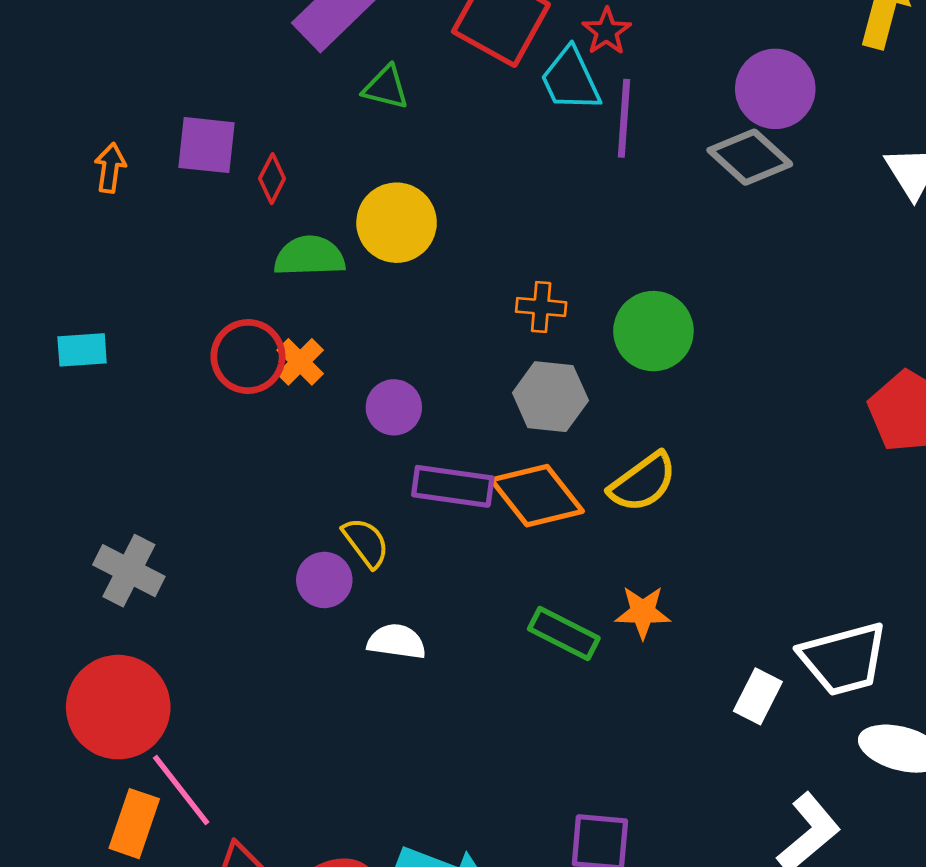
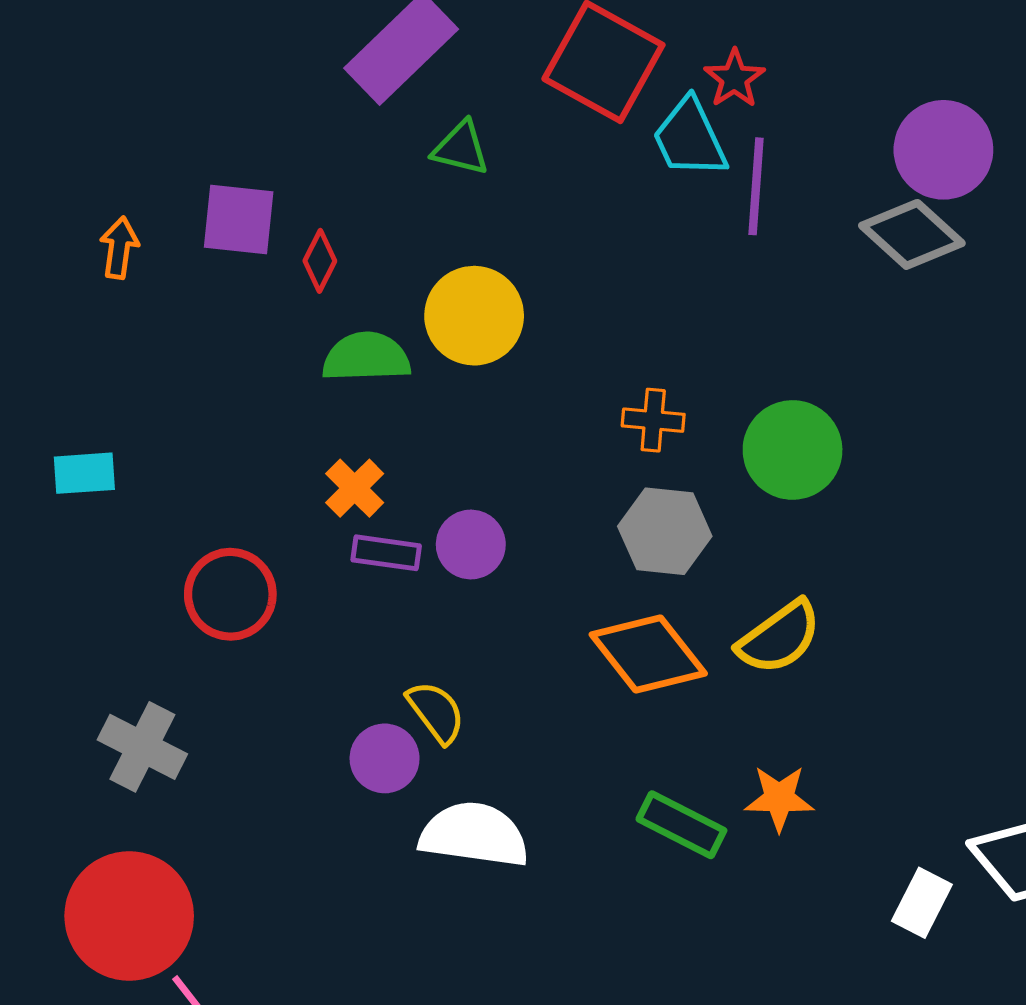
red circle: (248, 356) -> (230, 594), moved
purple rectangle: (453, 486) -> (386, 553), moved, size x0.7
white semicircle: (397, 642) -> (474, 835), size x1.5

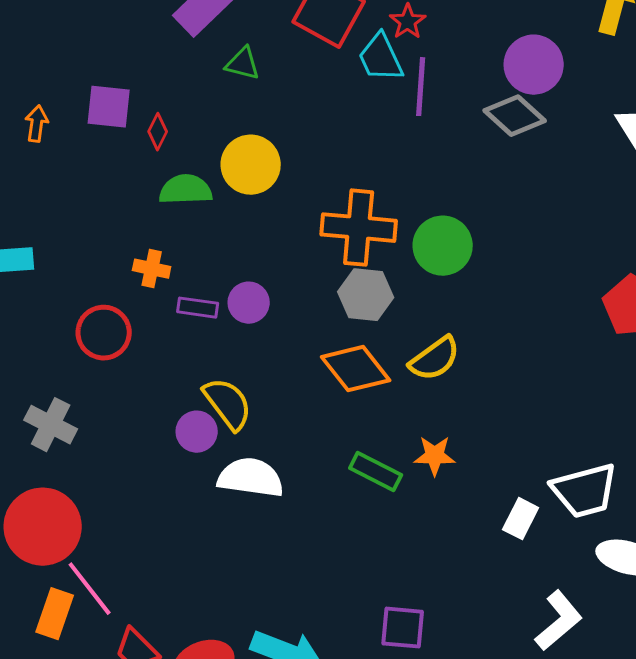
orange cross: (653, 420) -> (359, 228), size x2.0
orange cross: (355, 488) -> (152, 269), moved, turned -33
yellow semicircle: (436, 712) -> (228, 404), size x1.4

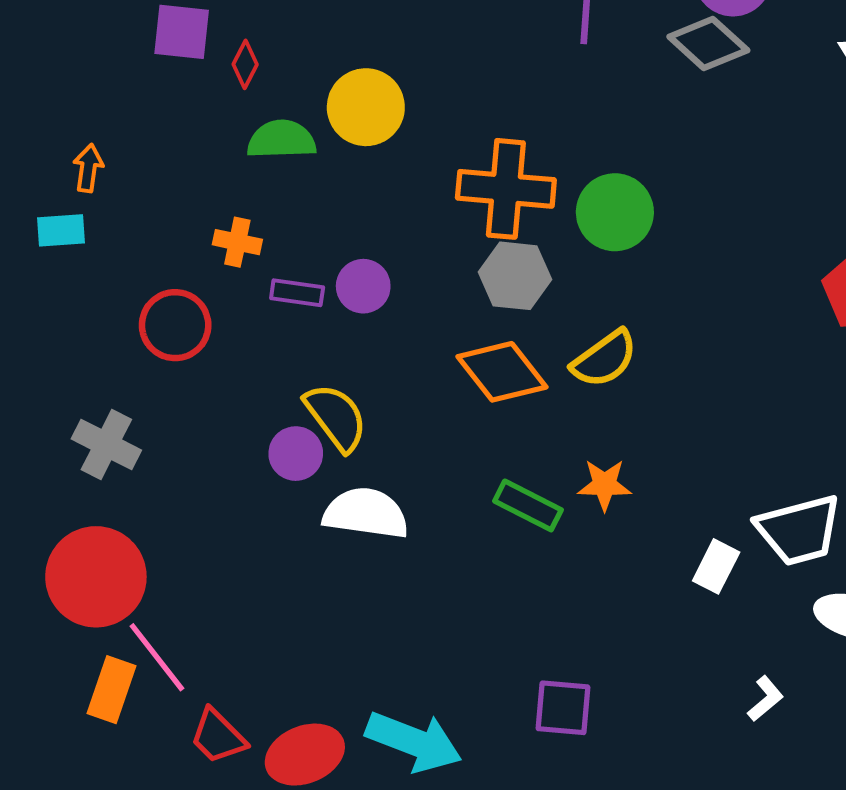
orange arrow: (37, 124) -> (88, 168), moved
white L-shape: (559, 621) -> (765, 699), size x0.6

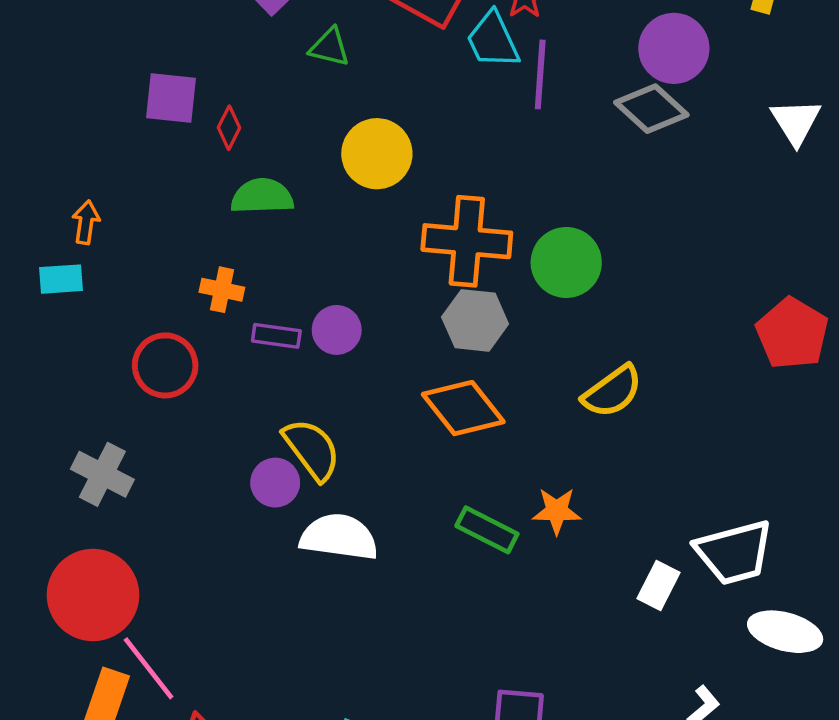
yellow circle: (366, 107) -> (377, 154), moved
yellow semicircle: (605, 359) -> (612, 391), moved

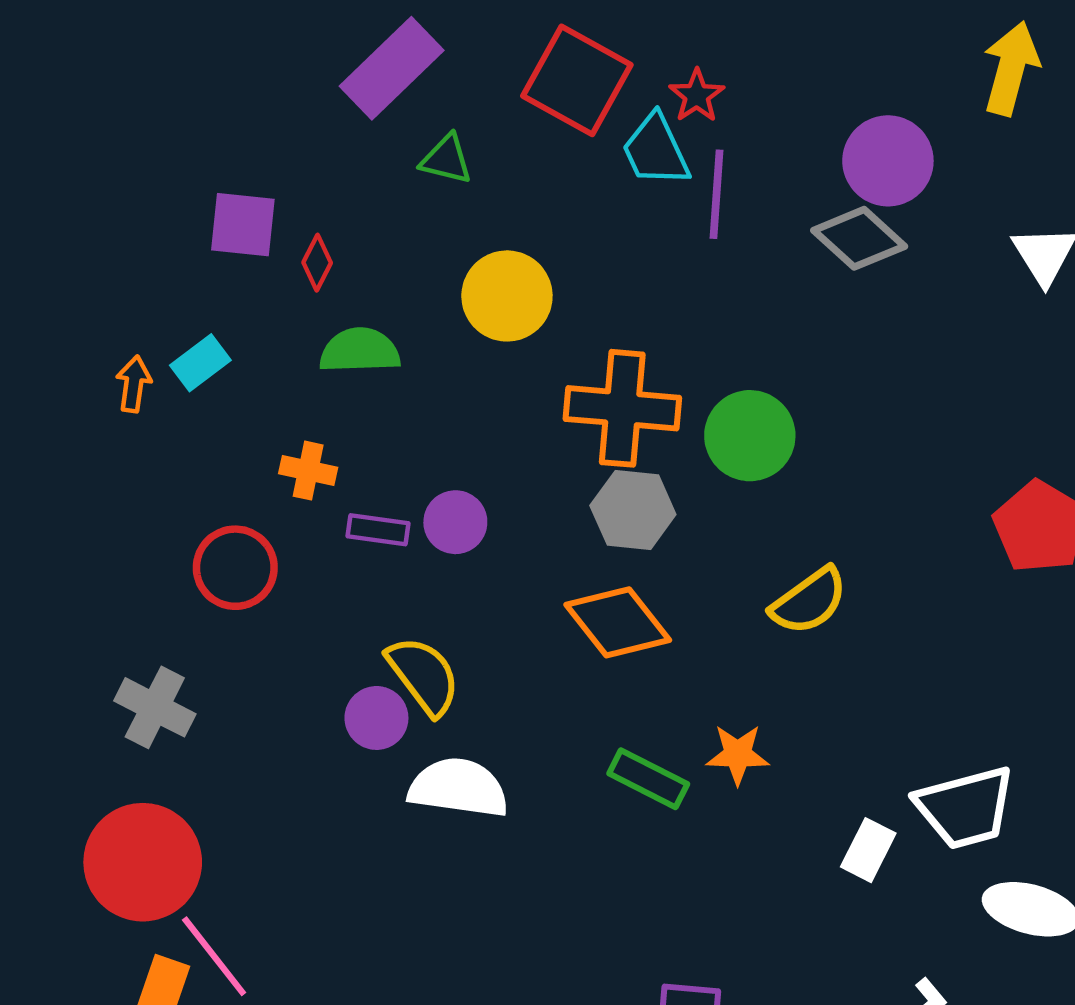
cyan rectangle: (61, 279) -> (200, 363), moved, turned -33

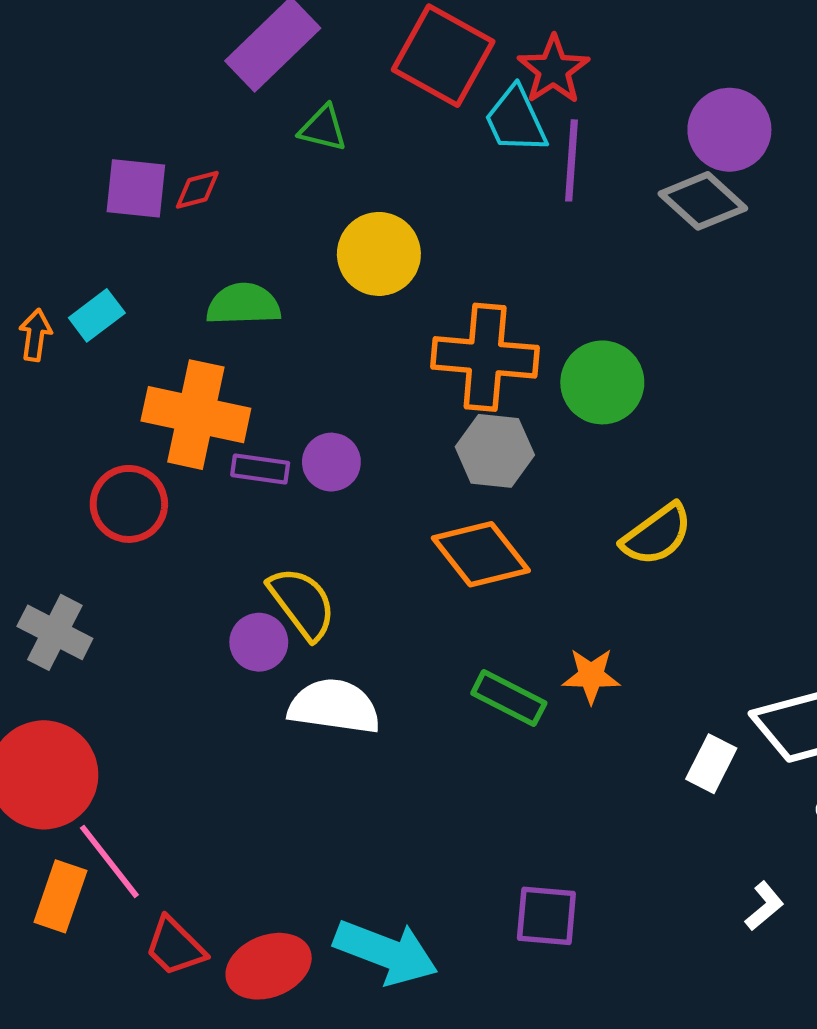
red star: (697, 96) -> (553, 70), size x1.4
red diamond: (317, 263) -> (197, 190), moved, turned 48
orange cross: (308, 471) -> (196, 415), size x2.0

